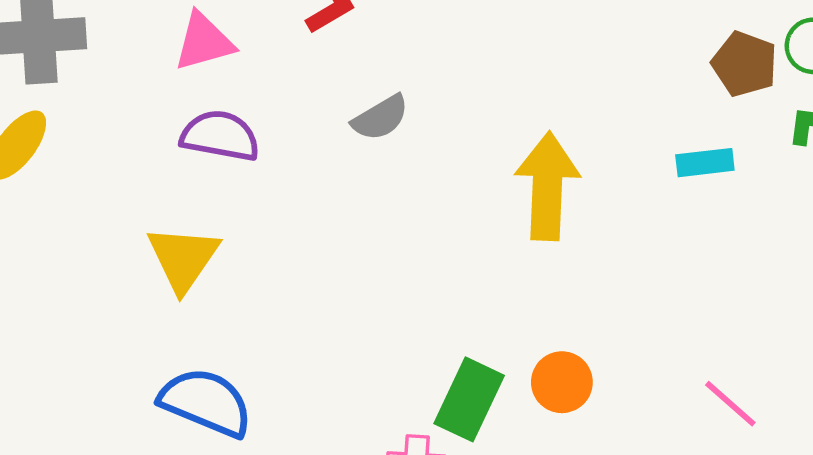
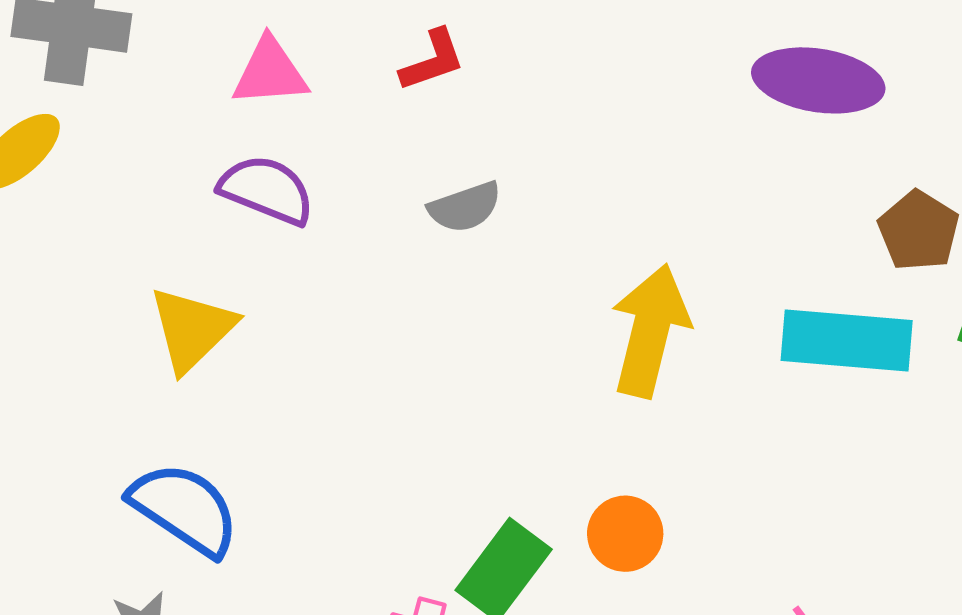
cyan rectangle: (705, 163) -> (847, 341), size x1.8
orange circle: (562, 382) -> (625, 534), moved

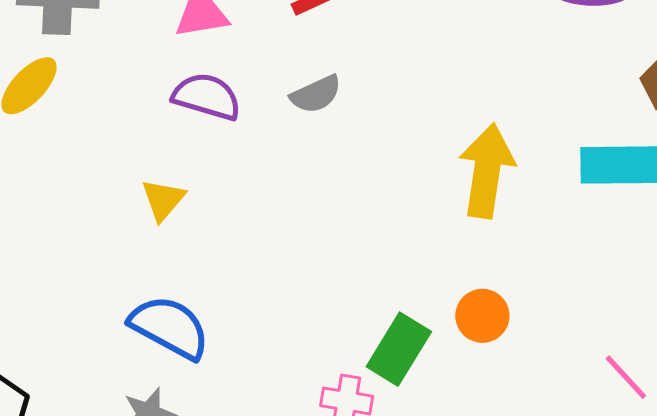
gray semicircle: (465, 207) -> (316, 94), moved
yellow triangle: (192, 329) -> (163, 200), size x0.7

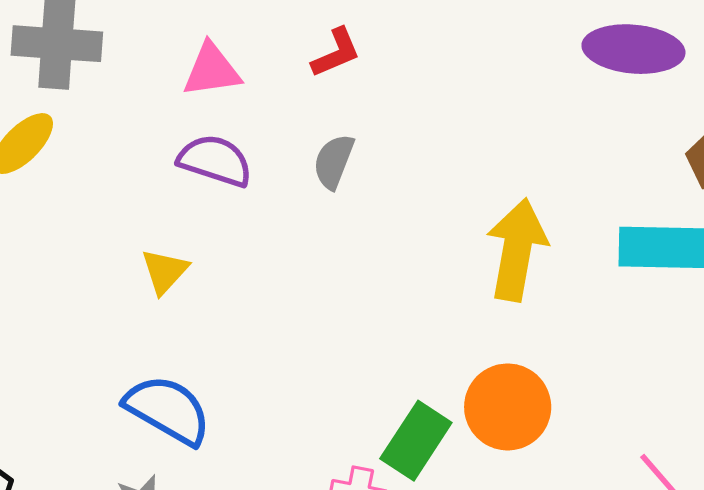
gray semicircle: (316, 94) -> (334, 161), turned 134
orange circle: (482, 316) -> (508, 407), size x1.5

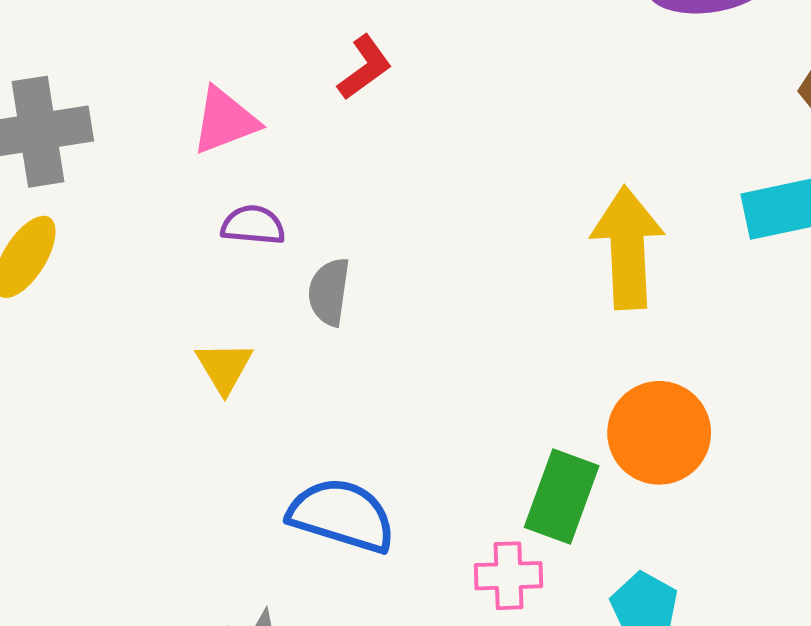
purple semicircle: (215, 161) -> (253, 225), size x0.7
gray semicircle: (334, 161) -> (329, 292), moved
blue semicircle: (168, 410) -> (342, 515), moved

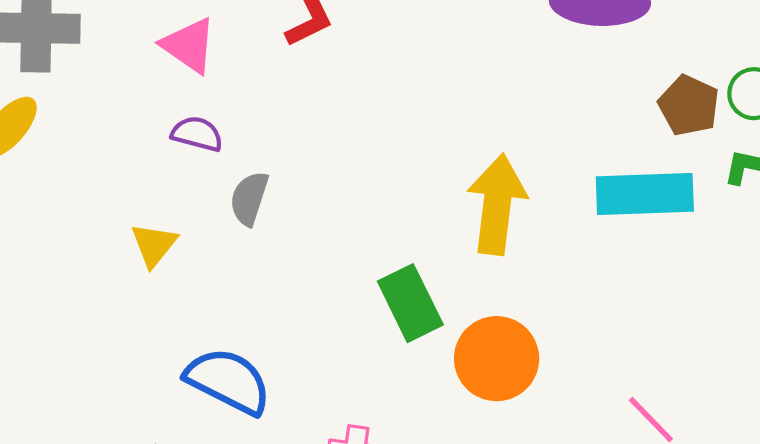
pink triangle: (225, 121) -> (189, 45), turned 46
green rectangle: (562, 497) -> (410, 303), moved, turned -56

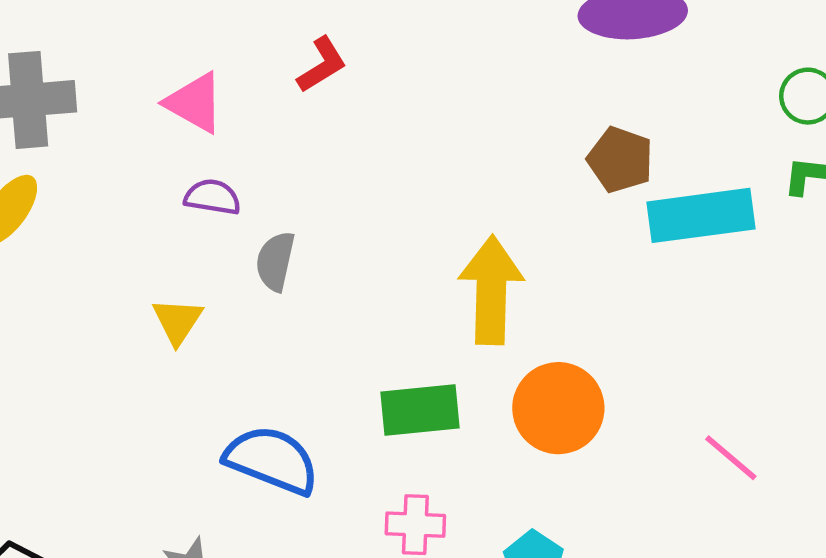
brown pentagon: (689, 105) -> (620, 160), moved
yellow arrow: (497, 204) -> (491, 290), moved
green rectangle: (410, 303) -> (420, 410), moved, turned -64

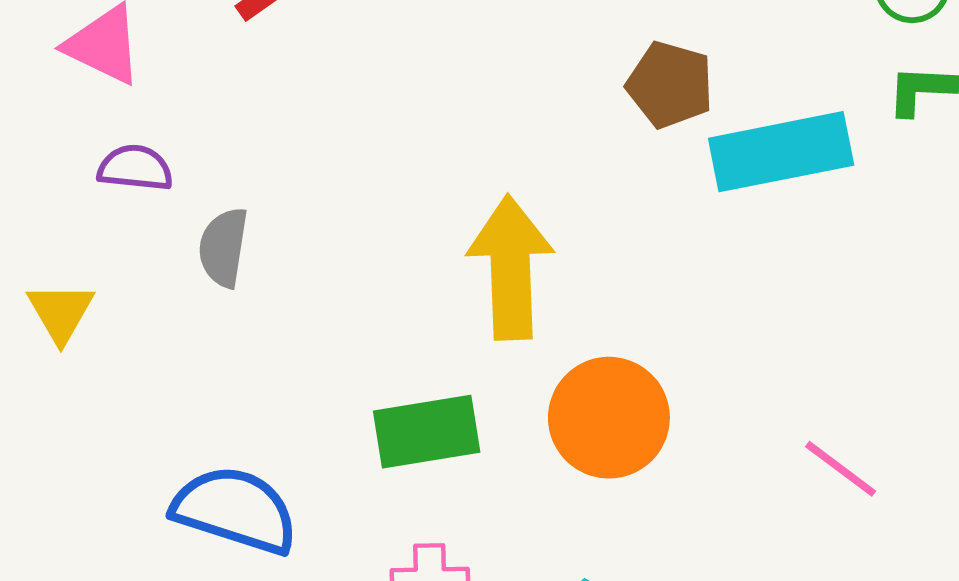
yellow triangle: (177, 321) -> (61, 312), moved

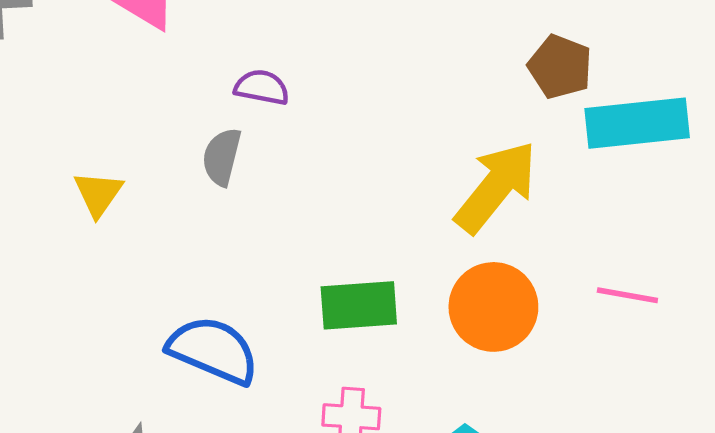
purple semicircle: (135, 168) -> (262, 87), moved
yellow arrow: (510, 267) -> (496, 187), moved, turned 36
pink line: (841, 469) -> (627, 295), moved, turned -32

